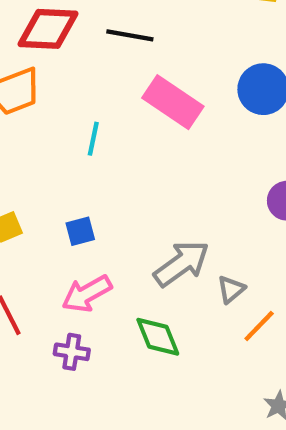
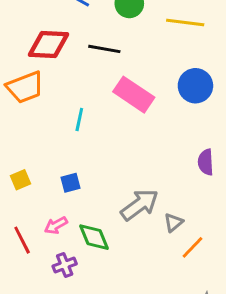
pink arrow: (87, 294) -> (56, 225), moved, size x0.7
green diamond: (158, 337) -> (94, 237), moved
purple cross: (72, 352) -> (65, 265), turned -30

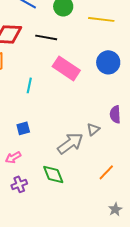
gray triangle: (173, 222) -> (93, 129), moved
green diamond: (94, 237) -> (53, 174), moved

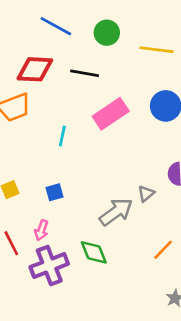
pink rectangle: (66, 68) -> (111, 114), turned -68
pink arrow: (13, 157) -> (41, 230), turned -42
purple cross: (19, 184) -> (49, 265), size x1.8

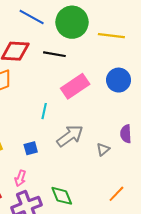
green circle: (107, 33) -> (72, 22), size x1.6
cyan line: (62, 136) -> (44, 111), moved
gray arrow: (116, 212) -> (70, 136), moved

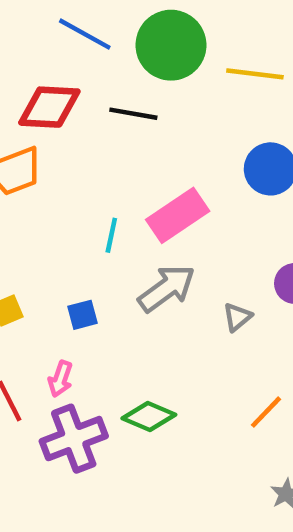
pink rectangle: (75, 86) -> (178, 215), moved
green diamond: (62, 196) -> (149, 417), turned -45

